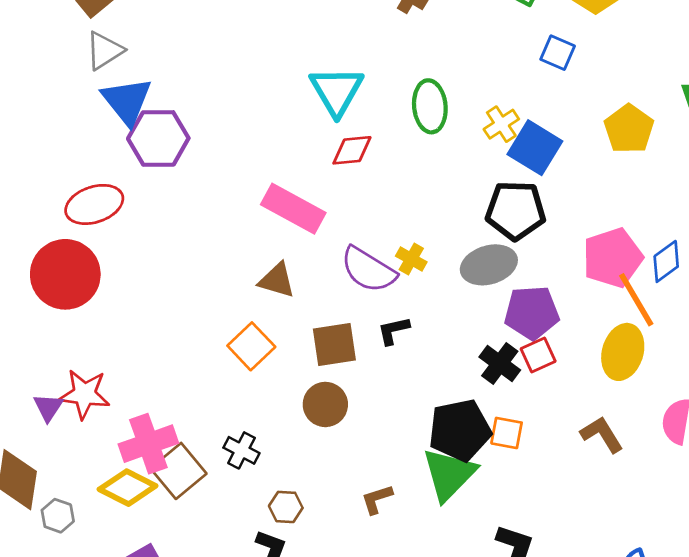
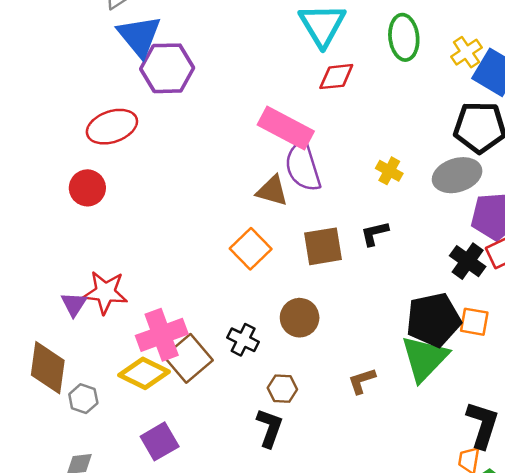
purple semicircle: (368, 270) -> (303, 166), moved, turned 42
red circle: (65, 274) -> (87, 188), size x0.6
brown circle: (325, 404) -> (300, 318), moved

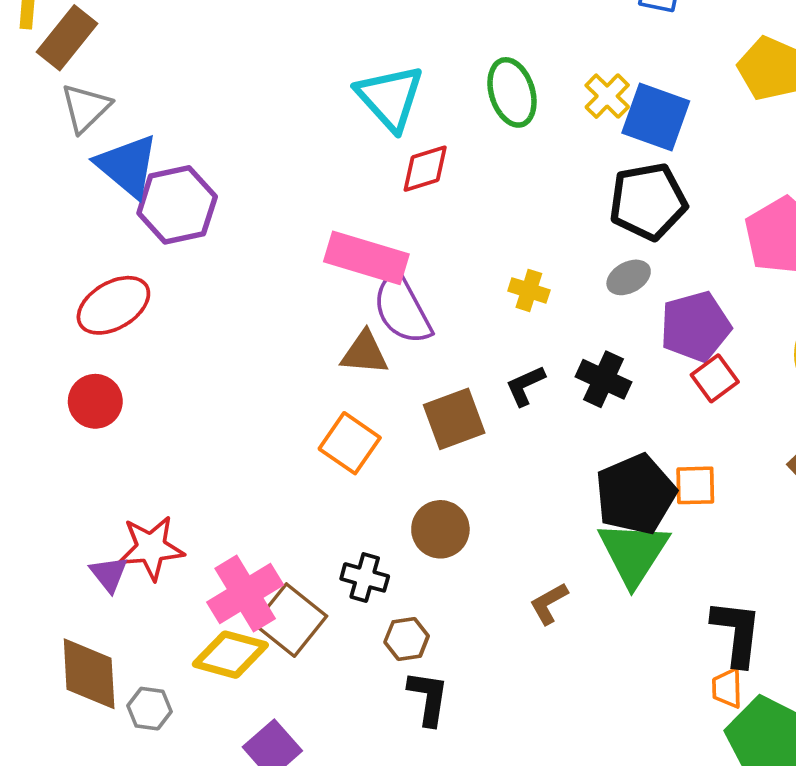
gray ellipse: (457, 175) -> (629, 277), size x0.6
black cross: (468, 261) -> (603, 379), moved
brown hexagon: (282, 389) -> (407, 639), moved

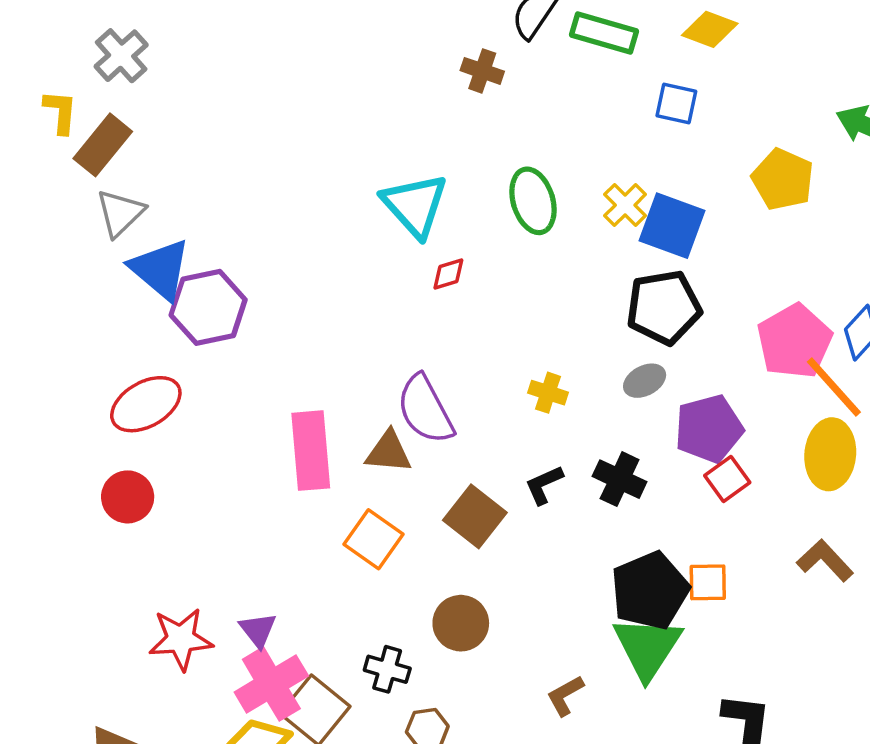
red diamond: (425, 169) -> (448, 274), size x0.7
pink rectangle: (366, 258) -> (311, 451), moved, turned 68
brown square: (454, 419) -> (475, 516), turned -32
purple triangle: (109, 574) -> (258, 630), moved

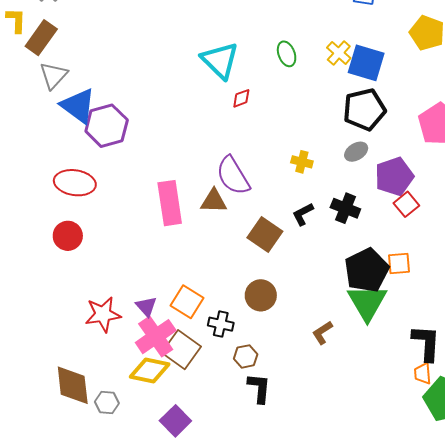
green ellipse: (533, 201) -> (287, 54), size x0.7
red ellipse: (146, 404) -> (75, 183), turned 42
orange square: (374, 539) -> (187, 302), moved

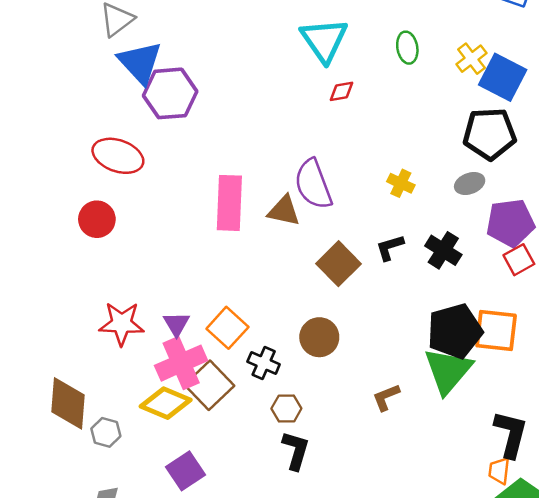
orange square: (399, 264) -> (496, 330), size x1.5

